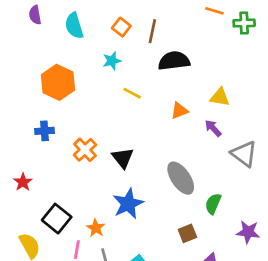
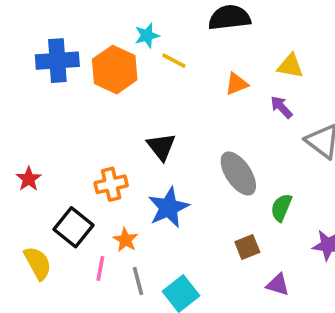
cyan star: (112, 61) -> (147, 36), moved
orange hexagon: (58, 82) -> (115, 70), moved
blue cross: (45, 131) -> (57, 61), moved, size x1.6
orange cross: (85, 150) -> (111, 184), moved, turned 30

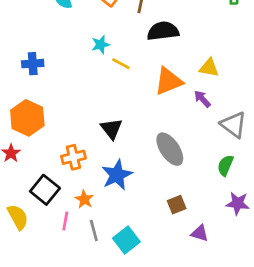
blue cross: (57, 61) -> (33, 64), size x0.7
orange hexagon: (115, 70) -> (27, 118), moved
orange triangle: (237, 84) -> (168, 81), size x1.6
green semicircle: (281, 208) -> (225, 165), moved

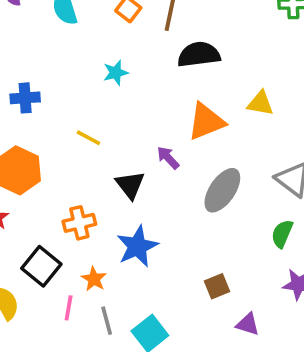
yellow line: (121, 64) -> (88, 138), moved
purple arrow: (202, 99) -> (168, 158), moved
gray ellipse: (170, 149) -> (222, 190), moved, turned 68

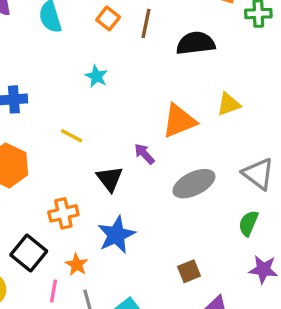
black semicircle: (199, 55) -> (196, 43), moved
cyan star: (116, 73) -> (96, 76), turned -30
yellow triangle: (260, 103) -> (229, 104), turned -30
gray ellipse: (222, 190) -> (194, 184), turned 30

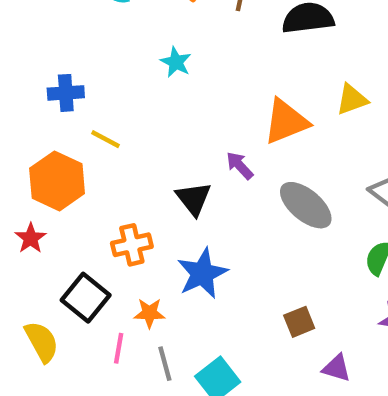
yellow line: (72, 136) -> (105, 139), moved
gray ellipse: (194, 184) -> (306, 205), turned 66
orange star: (77, 265) -> (149, 313), turned -30

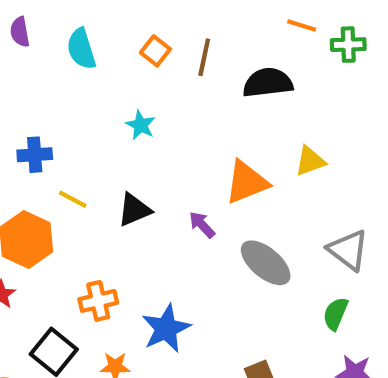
black triangle: (193, 199) -> (134, 210), moved, turned 45

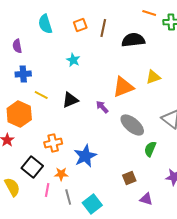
purple semicircle: (20, 32) -> (17, 46), moved
orange square: (155, 51) -> (80, 25), turned 32
green semicircle: (336, 314) -> (150, 149), moved

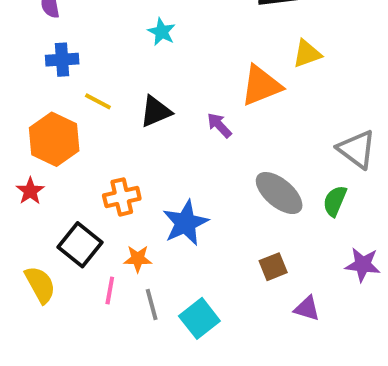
yellow triangle: (153, 77) -> (307, 54), moved
gray ellipse: (132, 125) -> (279, 193), moved
green semicircle: (150, 149) -> (335, 201), moved

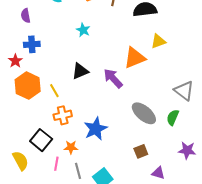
yellow line: (98, 101) -> (54, 91), moved, turned 32
purple arrow: (219, 125) -> (113, 78), size x1.5
red star: (30, 191) -> (15, 61), moved

